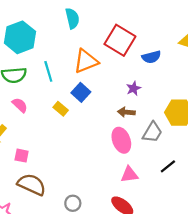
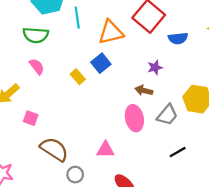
cyan line: (48, 71) -> (77, 17), moved
pink triangle: (129, 175) -> (105, 150), moved
brown semicircle: (32, 184) -> (54, 149), moved

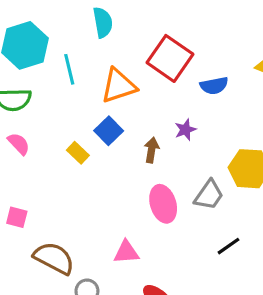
brown arrow: (144, 90) -> (152, 150), moved, turned 91

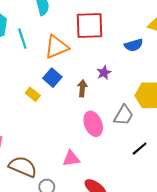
red square: (170, 58) -> (90, 26), turned -32
blue semicircle: (214, 86) -> (134, 45), moved

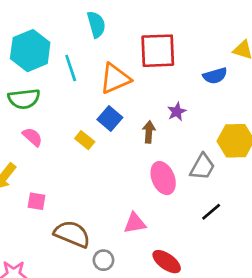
black line: (140, 149) -> (211, 212), moved

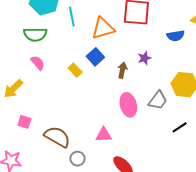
pink square: (36, 201) -> (24, 122), moved
black line: (211, 212) -> (180, 127), moved

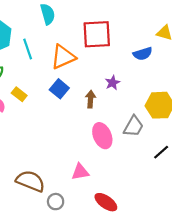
yellow rectangle: (75, 70) -> (19, 94), moved

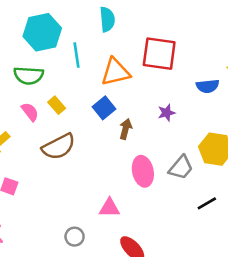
brown arrow: (90, 99) -> (126, 129), moved
brown semicircle: (30, 181) -> (59, 147), moved, turned 120

